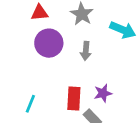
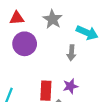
gray arrow: (86, 51) -> (71, 53), moved

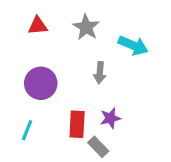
purple circle: (25, 44) -> (41, 83), moved
gray arrow: (71, 53) -> (100, 73), moved

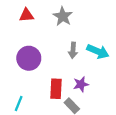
cyan arrow: (133, 45) -> (98, 51), moved
cyan line: (27, 130) -> (19, 104), moved

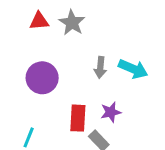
gray star: (63, 16) -> (72, 23), moved

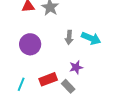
red rectangle: (78, 118) -> (48, 79), moved, turned 66

